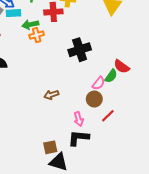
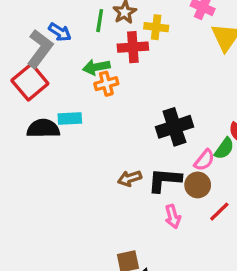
cyan rectangle: (13, 13) -> (70, 119), moved
black cross: (80, 50) -> (174, 127), moved
black L-shape: (79, 138) -> (164, 180), moved

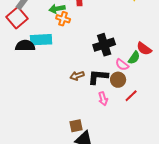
orange cross: (106, 84) -> (63, 19), turned 32
cyan rectangle: (70, 119) -> (41, 40), size x1.5
pink semicircle: (204, 160) -> (122, 65), turned 88

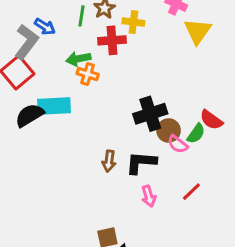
black semicircle: (25, 46) -> (30, 115), turned -30
brown arrow: (77, 76) -> (109, 161), turned -64
brown circle: (118, 80) -> (169, 130), moved

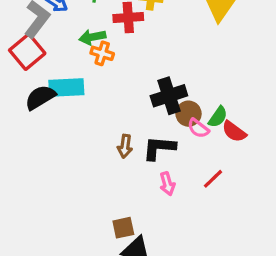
red semicircle: (211, 120) -> (234, 132), moved

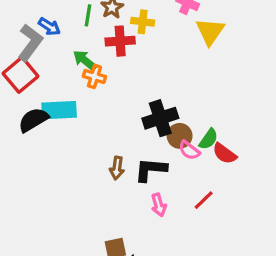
green arrow: (92, 37) -> (85, 60), turned 50

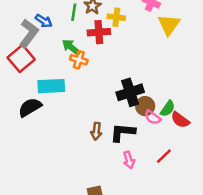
black semicircle: (33, 120) -> (30, 107), moved

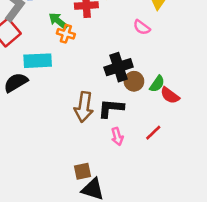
pink semicircle: (153, 117) -> (142, 27), moved
brown arrow: (96, 131) -> (84, 107), size x1.6

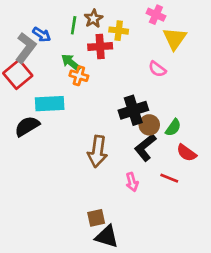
red semicircle: (170, 95) -> (186, 153), moved
black L-shape: (111, 108) -> (145, 147), moved, turned -44
red line: (153, 133) -> (169, 178), turned 66

